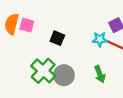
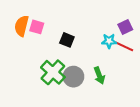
green arrow: (100, 74) -> (99, 76), moved

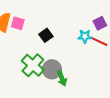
black square: (67, 40) -> (46, 35), turned 32
green arrow: (99, 76) -> (62, 78), moved

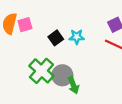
pink square: (18, 23) -> (25, 25), turned -32
cyan star: (85, 36) -> (77, 37), moved

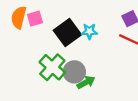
black square: (56, 38) -> (67, 32), size x1.6
green arrow: (73, 85) -> (86, 82), turned -98

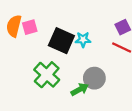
black square: (67, 32) -> (61, 41), turned -30
gray circle: (74, 72) -> (94, 78), moved

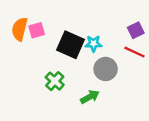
green cross: (47, 75) -> (55, 81), size x0.7
gray circle: (94, 78) -> (106, 69), moved

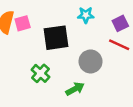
cyan star: (93, 44) -> (86, 15), moved
black square: (70, 45) -> (56, 38), turned -32

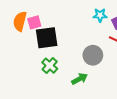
cyan star: (86, 15) -> (100, 15), moved
black square: (56, 38) -> (47, 38), moved

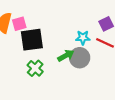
cyan star: (100, 15) -> (83, 38), moved
green arrow: (79, 79) -> (66, 56), moved

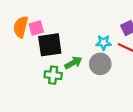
green arrow: (66, 56) -> (73, 63), moved
green cross: (35, 68) -> (53, 75), turned -35

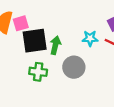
green arrow: (73, 63) -> (55, 45), moved, turned -48
gray circle: (100, 64) -> (74, 67), moved

